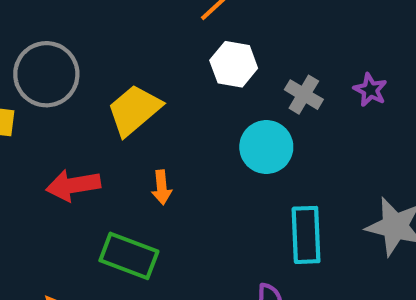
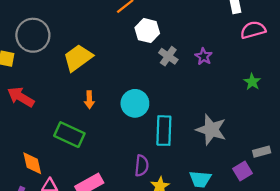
white hexagon: (234, 64) -> (147, 31), moved
cyan circle: (266, 147) -> (135, 103), moved
red arrow: (73, 185) -> (21, 97), moved, turned 36

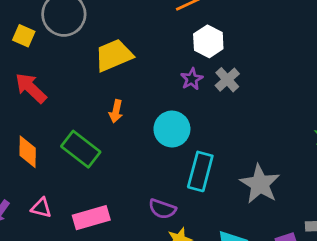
purple star: (204, 56) -> (192, 79), moved
orange diamond: (32, 163) -> (28, 152), moved
purple semicircle: (142, 166) -> (162, 209), turned 90

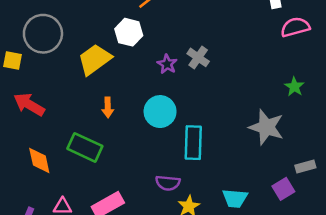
white hexagon: (208, 41) -> (129, 32), moved
gray star: (260, 184) -> (266, 127), moved

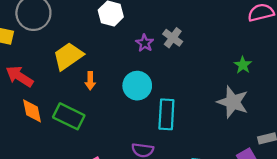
yellow trapezoid: (95, 59) -> (68, 56), moved
green star: (294, 87) -> (243, 65), moved
orange diamond: (39, 160) -> (32, 111), moved

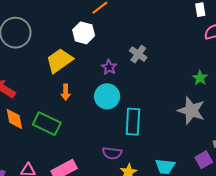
purple star: (145, 43) -> (109, 67), moved
yellow trapezoid: (68, 56) -> (59, 61), moved

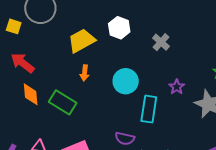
white hexagon: (84, 33) -> (119, 28), moved
purple star: (109, 67) -> (177, 87), moved

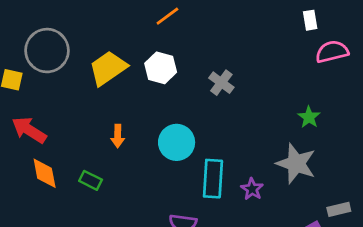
yellow trapezoid: (82, 41) -> (108, 68), moved
purple star: (177, 87) -> (252, 189), moved
green rectangle: (63, 102) -> (91, 180), size x0.6

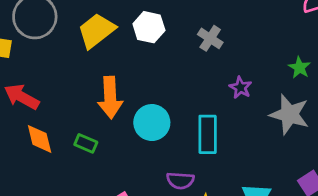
orange arrow: (118, 136) -> (110, 98), size x1.8
cyan circle: (177, 142) -> (152, 123), moved
purple star: (252, 189) -> (240, 88), moved

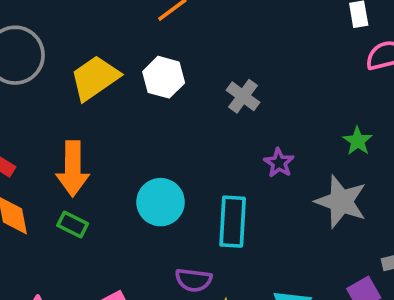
orange arrow: (110, 98) -> (73, 169), moved

